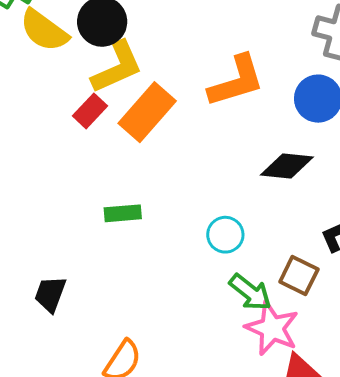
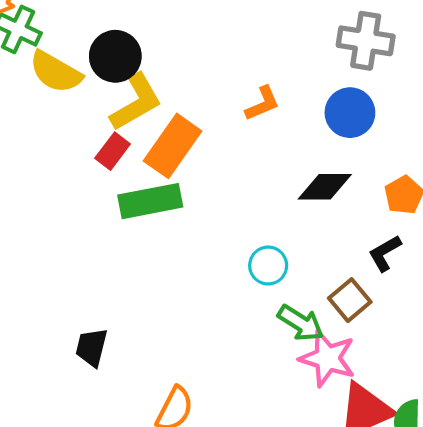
orange L-shape: (236, 81) -> (262, 103), size x0.6
green rectangle: (123, 213) -> (150, 201), moved, size x1.6
brown square: (299, 276) -> (350, 300), turned 30

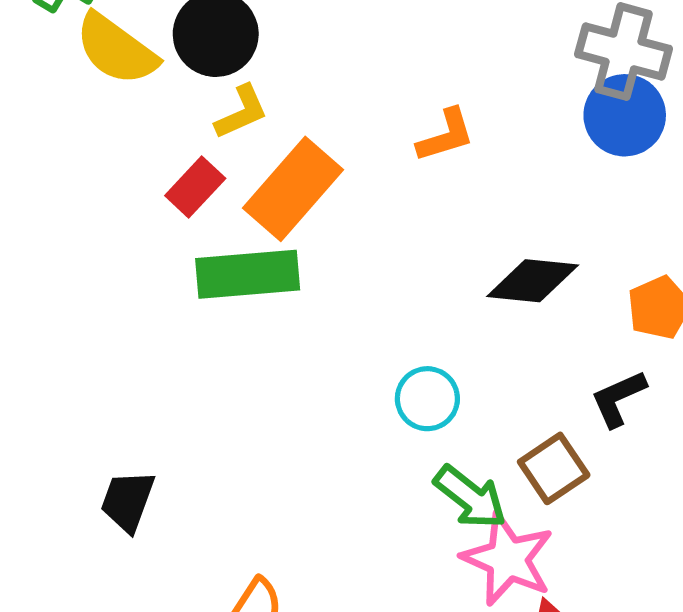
yellow L-shape: (136, 102) -> (241, 112), size x0.6
blue circle: (350, 113) -> (625, 115), moved

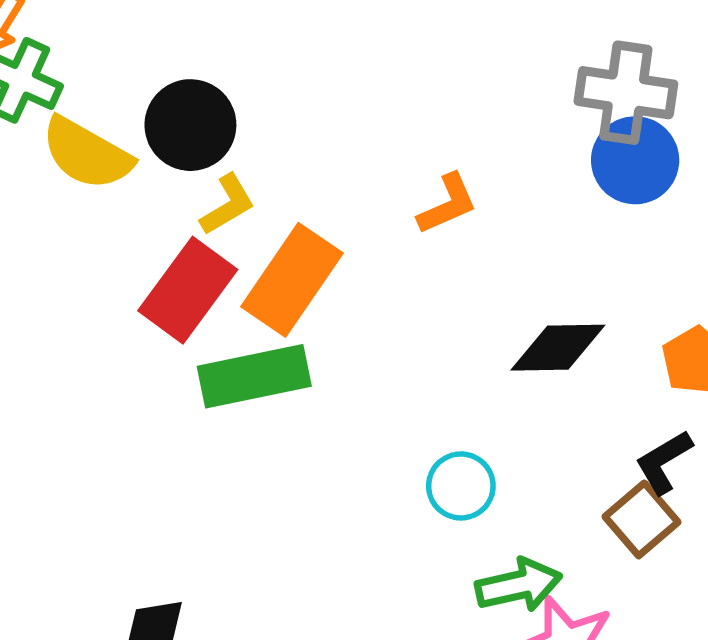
red rectangle: (195, 187) -> (188, 290), size x1.6
brown square: (554, 468) -> (641, 519), moved
green arrow: (470, 497) -> (519, 585), turned -44

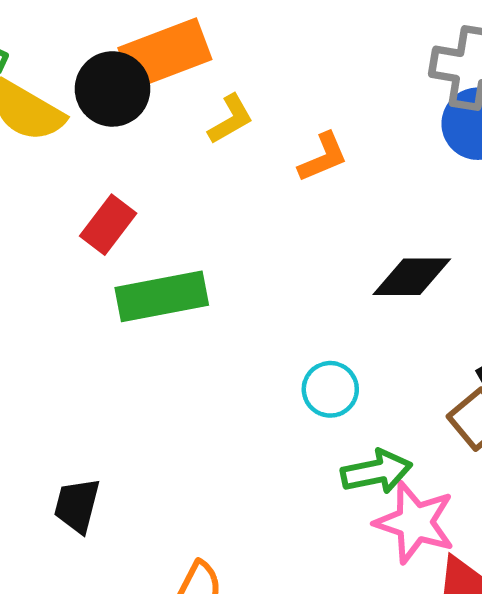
yellow L-shape: (228, 205) -> (231, 119), moved
orange rectangle: (292, 280) -> (165, 54), moved, turned 34
red rectangle: (188, 290) -> (108, 225), size x0.7

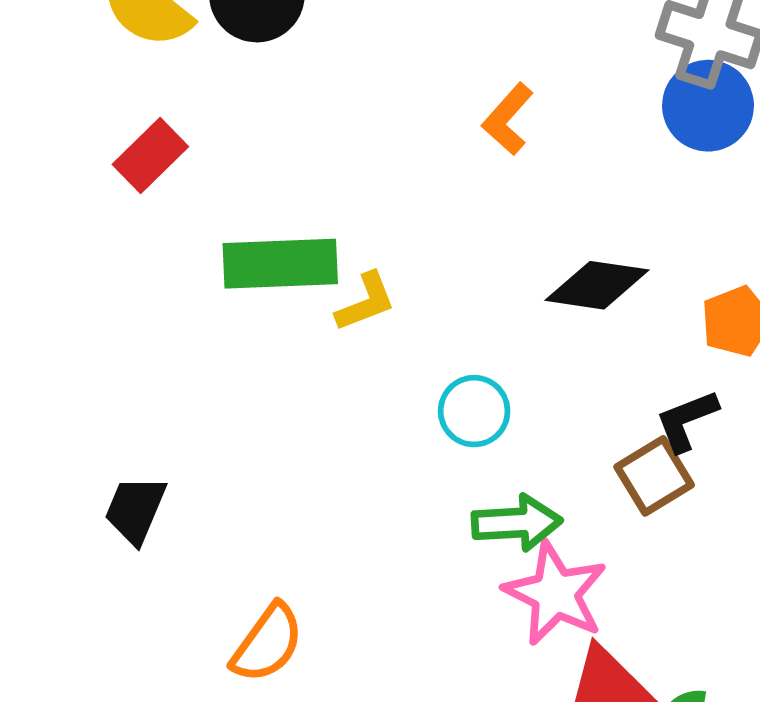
yellow L-shape: (231, 119) -> (366, 302), moved
orange L-shape: (323, 157) -> (508, 119), turned 146
red rectangle: (108, 225) -> (150, 155), moved

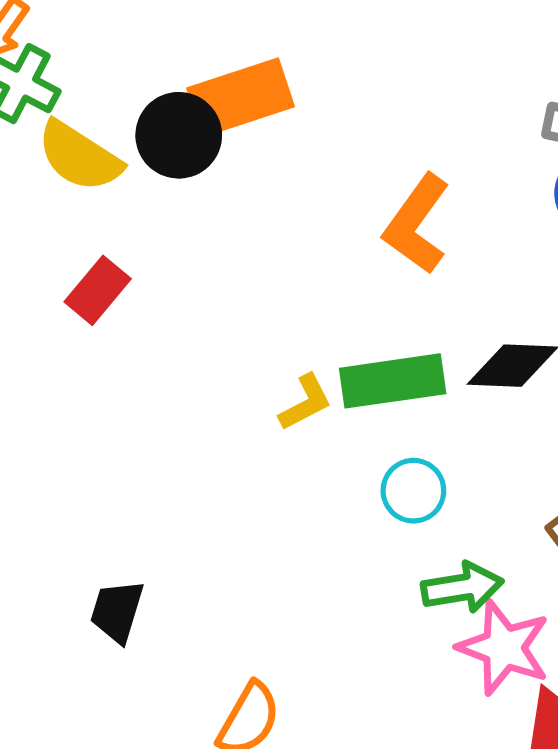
orange L-shape: (508, 119) -> (417, 224), size x1.5
green rectangle: (280, 264) -> (393, 381), moved

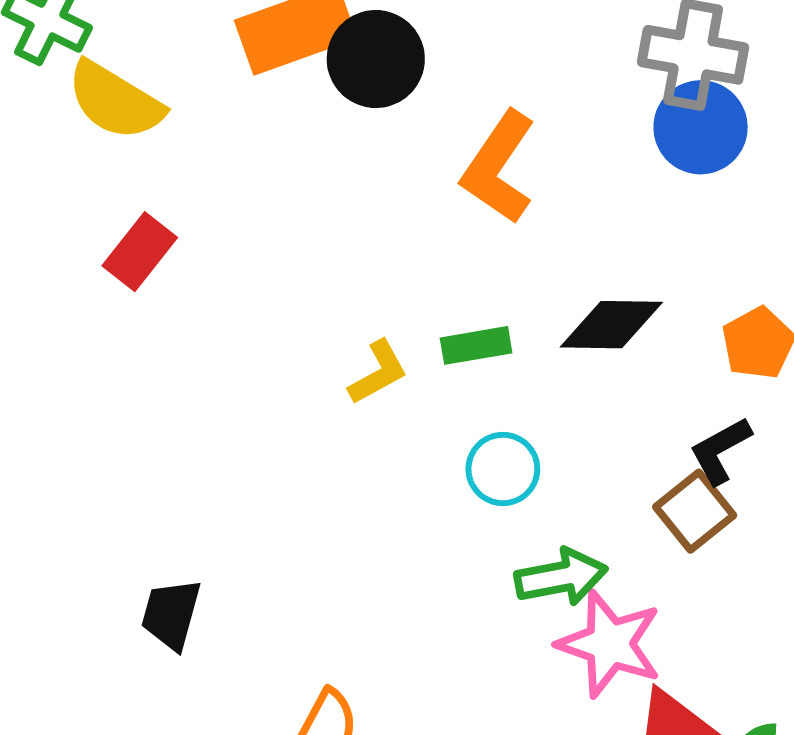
black circle: (179, 135) -> (376, 59), moved
green rectangle: (393, 381) -> (476, 345), size x0.6

